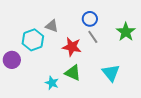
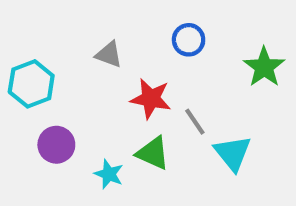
gray line: (93, 37) -> (195, 122), moved
cyan hexagon: (33, 40) -> (31, 84), moved
purple circle: (12, 60) -> (56, 145), moved

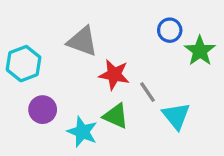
blue circle: (189, 40) -> (170, 30), moved
gray triangle: (109, 54) -> (82, 41), size x1.5
cyan star: (109, 174) -> (82, 132), size x1.4

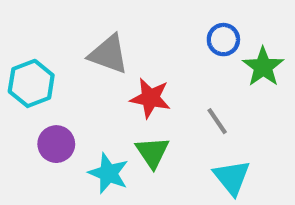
gray line: (147, 92) -> (217, 121), moved
green triangle: (116, 116) -> (152, 152), turned 32
cyan triangle: (176, 116) -> (232, 177), moved

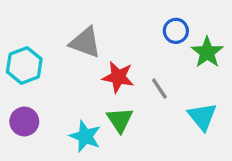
gray line: (217, 121) -> (159, 89), moved
purple circle: (56, 144) -> (24, 121), moved
cyan triangle: (232, 177) -> (202, 117), moved

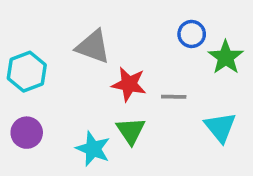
gray line: (159, 89) -> (174, 97), turned -55

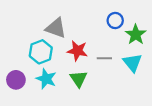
cyan hexagon: (27, 72) -> (41, 52), moved
cyan triangle: (220, 127) -> (132, 63), moved
cyan star: (93, 149) -> (46, 79), moved

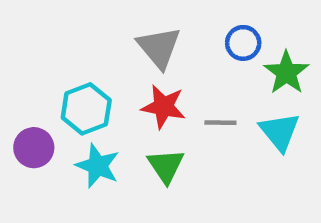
gray triangle: (56, 28) -> (159, 48), moved, turned 30
purple circle: (16, 80) -> (34, 148), moved

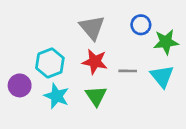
green star: (286, 73) -> (166, 42), turned 30

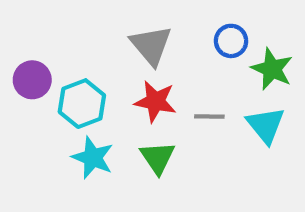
green star: (166, 42) -> (272, 69), turned 30
purple circle: (20, 85) -> (32, 80), moved

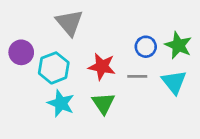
blue circle: (231, 41) -> (146, 47), moved
gray triangle: (151, 45) -> (69, 23), moved

